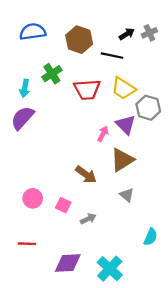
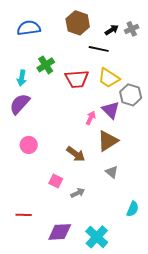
brown hexagon: (79, 40) -> (78, 23), moved
pink circle: (33, 198) -> (29, 145), moved

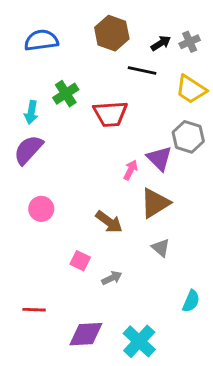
yellow trapezoid: (109, 78) -> (191, 89), moved

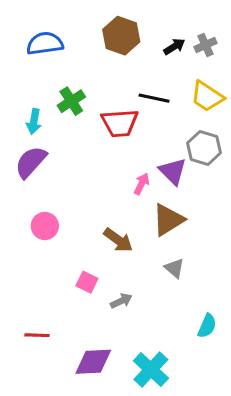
black line: (142, 71) -> (154, 98), moved

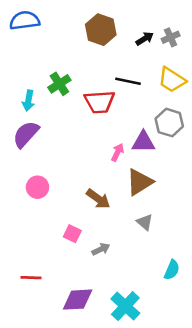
blue semicircle: (45, 43) -> (25, 20), moved
purple triangle: (173, 171) -> (143, 142), turned -45

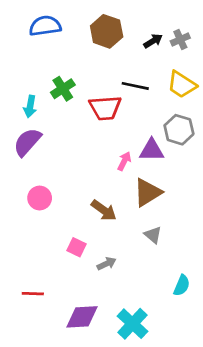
blue semicircle: (25, 20) -> (45, 26), moved

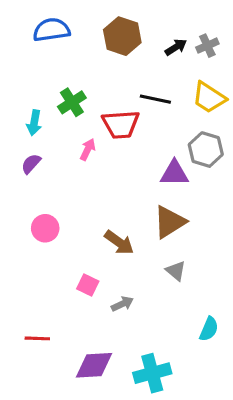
purple semicircle: (27, 142) -> (31, 164), size x0.6
pink arrow: (124, 161) -> (88, 150), moved
cyan cross: (133, 324) -> (152, 373), turned 32

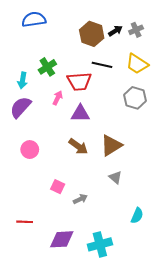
brown hexagon: (122, 36) -> (92, 34), moved
purple semicircle: (31, 164) -> (20, 107), size x1.6
purple triangle: (174, 173) -> (80, 113), moved
brown arrow: (119, 242) -> (78, 146), moved

